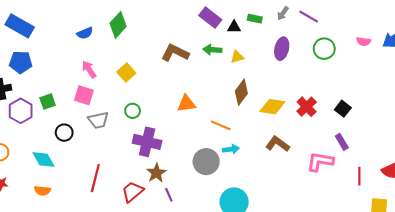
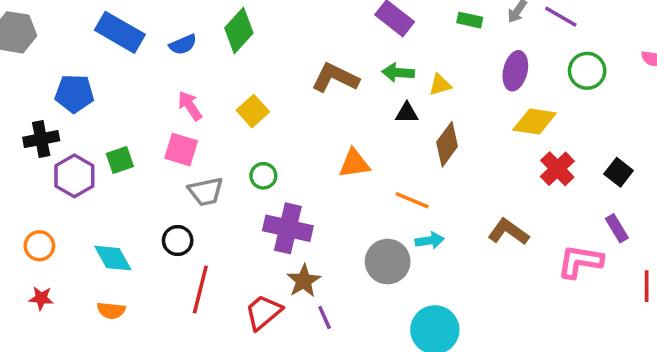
blue rectangle: (20, 26) -> (120, 32), moved
black triangle: (234, 27) -> (407, 113), moved
yellow diamond: (272, 107) -> (535, 122), moved
black circle: (64, 133) -> (178, 241), moved

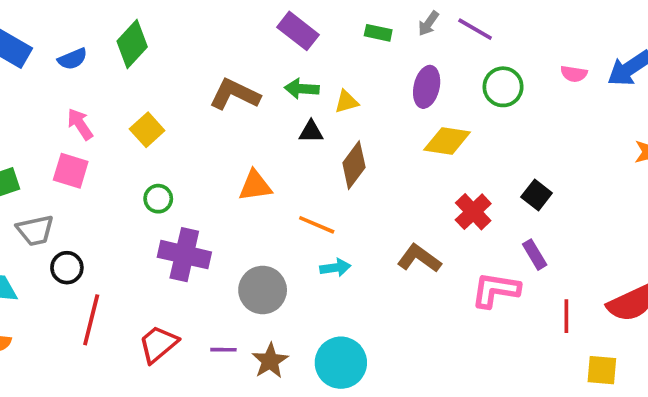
red cross: (557, 169) -> (473, 212), moved
gray trapezoid: (206, 192) -> (35, 230), moved
gray circle: (388, 262) -> (263, 290), moved
brown star: (304, 281) -> (270, 361), moved
purple line: (325, 318) -> (223, 350), turned -65

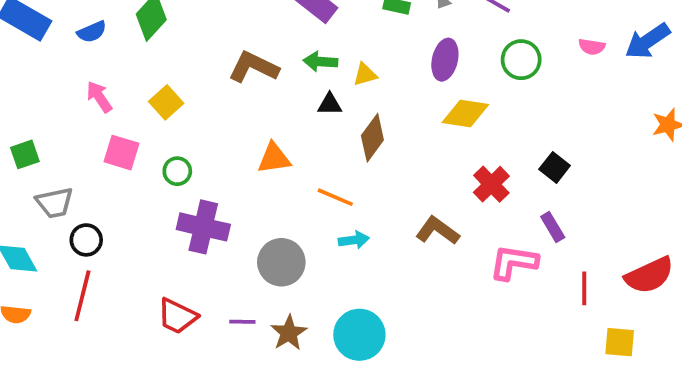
pink square: (71, 171) -> (122, 153), moved
red line: (91, 320) -> (82, 296), moved
red trapezoid: (158, 344) -> (177, 316), turned -114

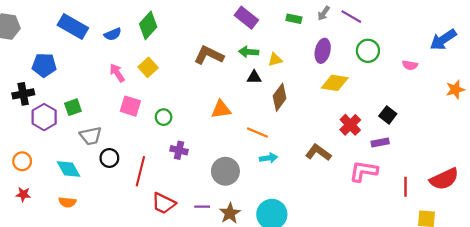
pink semicircle: (592, 47) -> (410, 65), moved
yellow square: (166, 102) -> (148, 67), moved
purple cross: (203, 227) -> (179, 150), size x0.6
purple rectangle: (553, 227) -> (380, 143), moved, turned -70
red line: (82, 296) -> (140, 171), moved

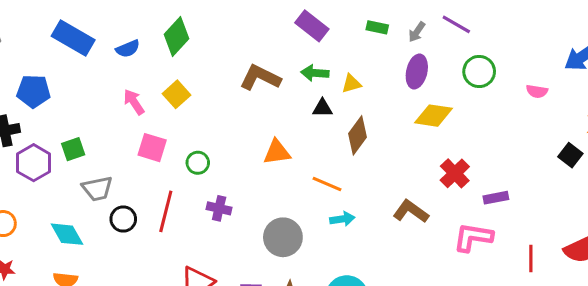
gray arrow: (324, 13) -> (417, 32), moved
black square: (388, 115) -> (570, 155), moved
red line: (140, 171) -> (166, 211), moved

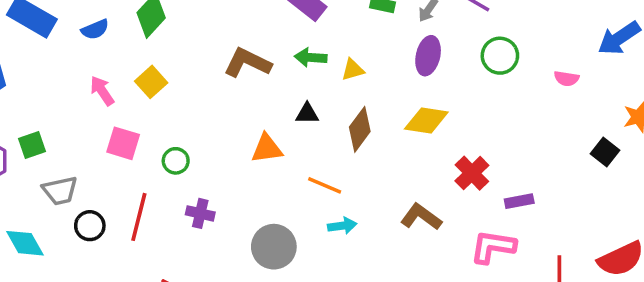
black triangle: (322, 108) -> (307, 114), moved
yellow diamond: (434, 116) -> (426, 121), moved

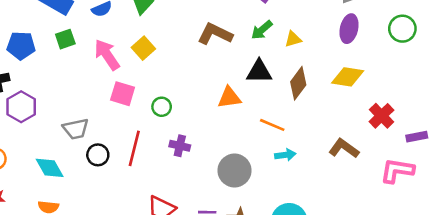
green arrow: (311, 57) -> (262, 30), turned -45
pink arrow: (102, 91) -> (107, 55), size x1.4
black triangle: (307, 114) -> (259, 72), size x1.5
green square: (32, 145) -> (65, 39), moved

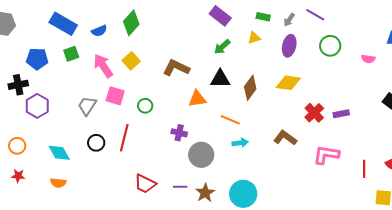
brown L-shape: (215, 34) -> (176, 68), moved
yellow triangle: (293, 39) -> (254, 38), moved
gray trapezoid: (76, 129) -> (87, 106), moved, turned 135
purple rectangle: (417, 137) -> (341, 114), moved
purple cross: (180, 146) -> (179, 133), moved

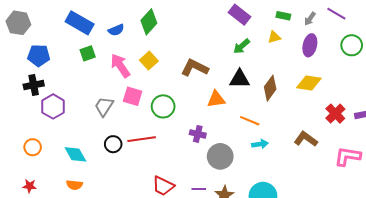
blue pentagon: (37, 59) -> (39, 55), moved
green circle: (145, 106) -> (163, 106), size x1.5
red line: (124, 138) -> (142, 139), turned 68
red star: (18, 176) -> (30, 186), moved

